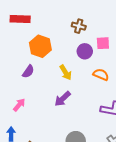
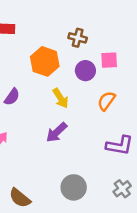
orange hexagon: (40, 46) -> (45, 61), moved
orange semicircle: (101, 75) -> (106, 101), turned -77

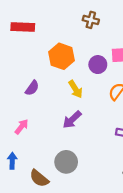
brown cross: (78, 38) -> (91, 20), moved
gray circle: (74, 187) -> (66, 162), moved

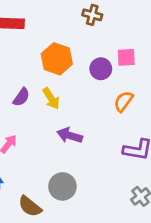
yellow arrow: (76, 89) -> (51, 99), moved
purple arrow: (72, 120) -> (70, 135), turned 60

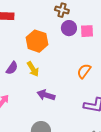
pink square: (126, 57) -> (87, 31), moved
purple circle: (101, 69) -> (69, 28), moved

